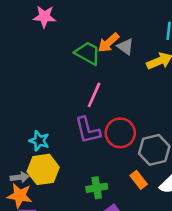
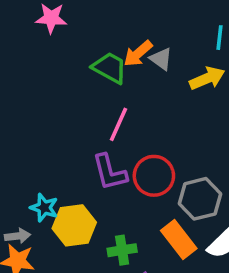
cyan star: (39, 141) -> (44, 208), moved
yellow hexagon: (43, 169) -> (74, 225), moved
orange rectangle: (139, 180) -> (179, 240), size x1.5

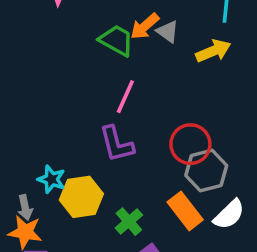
red circle: (154, 176) -> (190, 144), moved
gray arrow: (18, 236) -> (25, 207), turned 85
green cross: (122, 250) -> (129, 222), turned -32

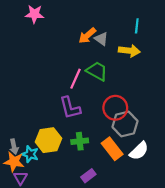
green trapezoid: (117, 40) -> (97, 71), moved
yellow arrow: (213, 51) -> (129, 51), turned 30
cyan star: (51, 179) -> (30, 154), moved
green cross: (129, 222) -> (80, 141), moved, turned 35

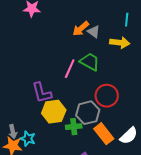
purple L-shape: (70, 108) -> (42, 93), moved
gray hexagon: (125, 124) -> (88, 113), moved
yellow hexagon: (48, 140) -> (54, 112), moved

